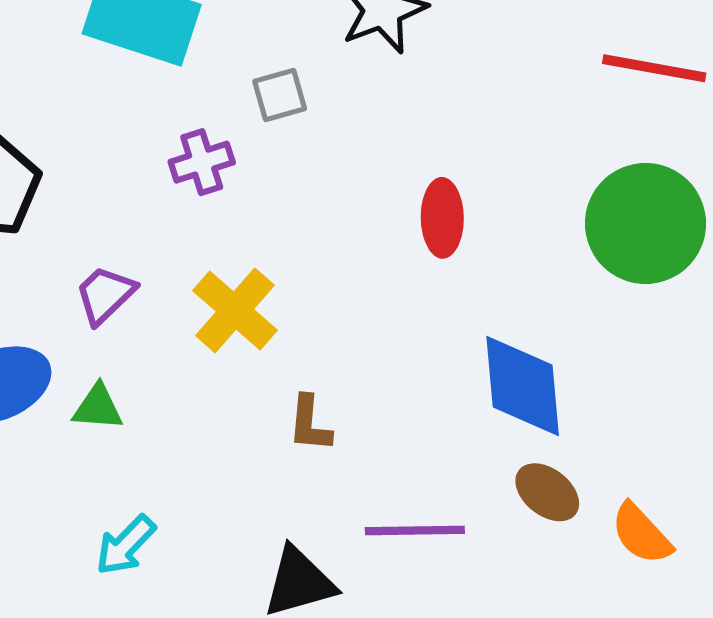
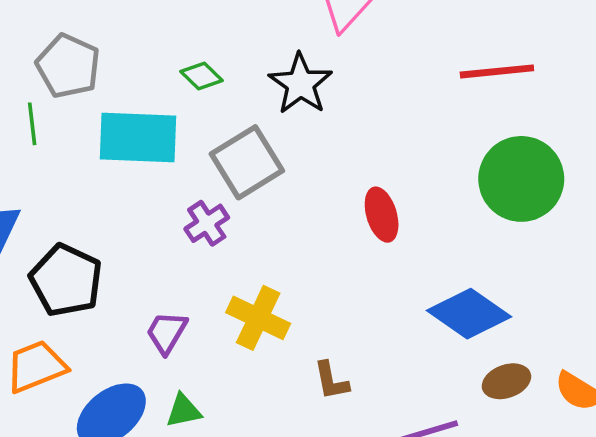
gray square: (280, 95) -> (247, 162), size x1.8
blue diamond: (523, 386) -> (469, 314), turned -34
brown ellipse: (547, 492) -> (506, 381), turned -42

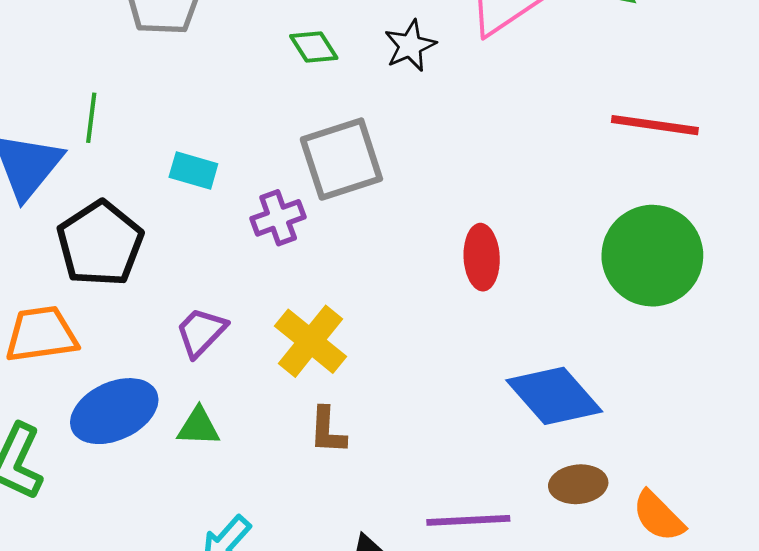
black star: (300, 84) -> (410, 46), moved, size x0.7
green line: (32, 124) -> (91, 118), moved
cyan rectangle: (138, 137) -> (193, 170), moved, size x0.5
brown L-shape: (331, 381) -> (327, 431), moved

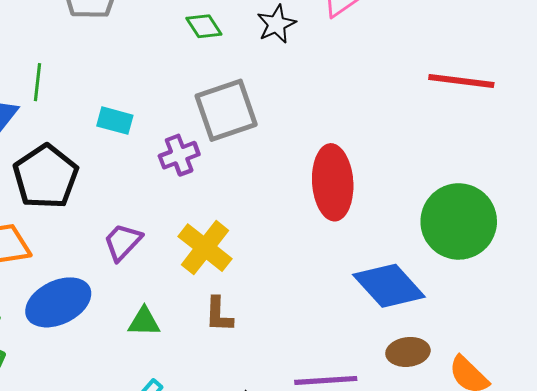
green circle: (652, 256) -> (459, 221), moved
red ellipse: (482, 257) -> (333, 182), size x1.5
green triangle: (198, 427) -> (144, 322), moved

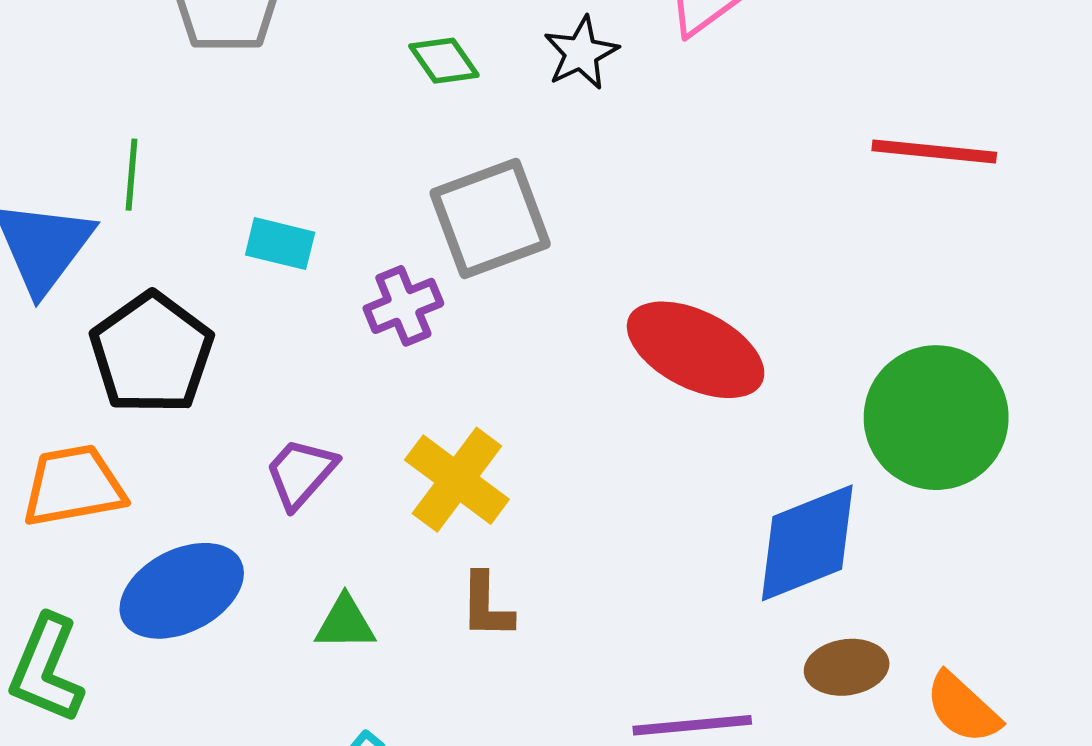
red ellipse: (333, 182) -> (696, 350), turned -58
blue diamond: (389, 286) -> (807, 543), turned -68

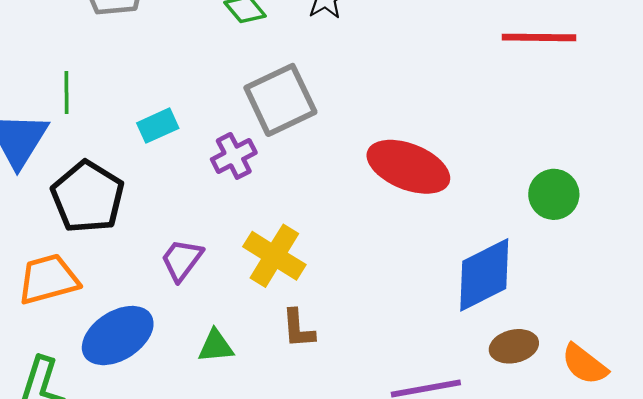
cyan rectangle: (280, 244) -> (158, 126), turned -33
green circle: (936, 418) -> (554, 194), size x0.6

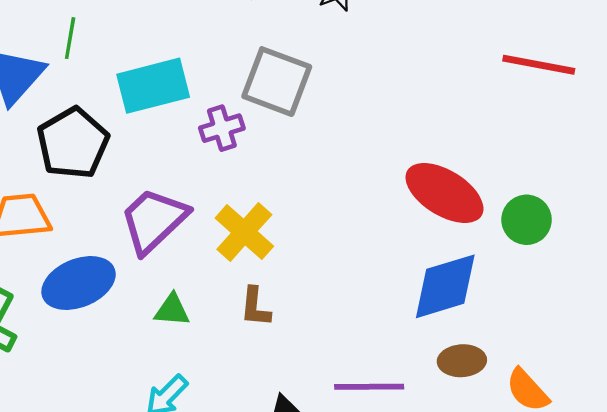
gray square: (280, 100) -> (277, 82), turned 36
cyan rectangle: (158, 126) -> (153, 86), size x1.8
red ellipse: (408, 167) -> (444, 193), moved
purple trapezoid: (182, 260) -> (154, 220), size x1.6

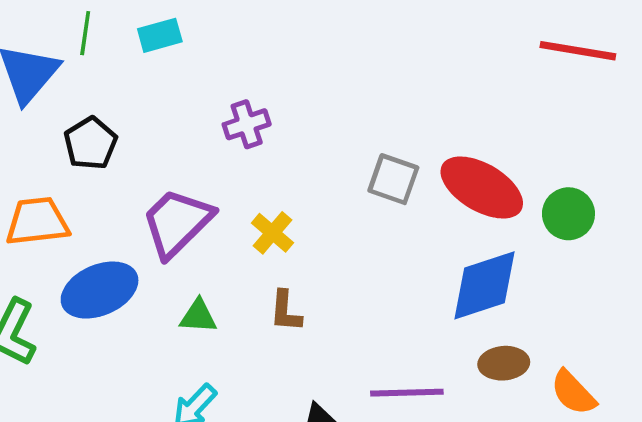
gray square: (277, 82) -> (393, 179), moved, size x0.7
cyan rectangle: (153, 86) -> (160, 35), moved, size x0.6
black pentagon: (73, 143) -> (90, 143), size x0.7
yellow cross: (244, 232) -> (273, 233), size x0.7

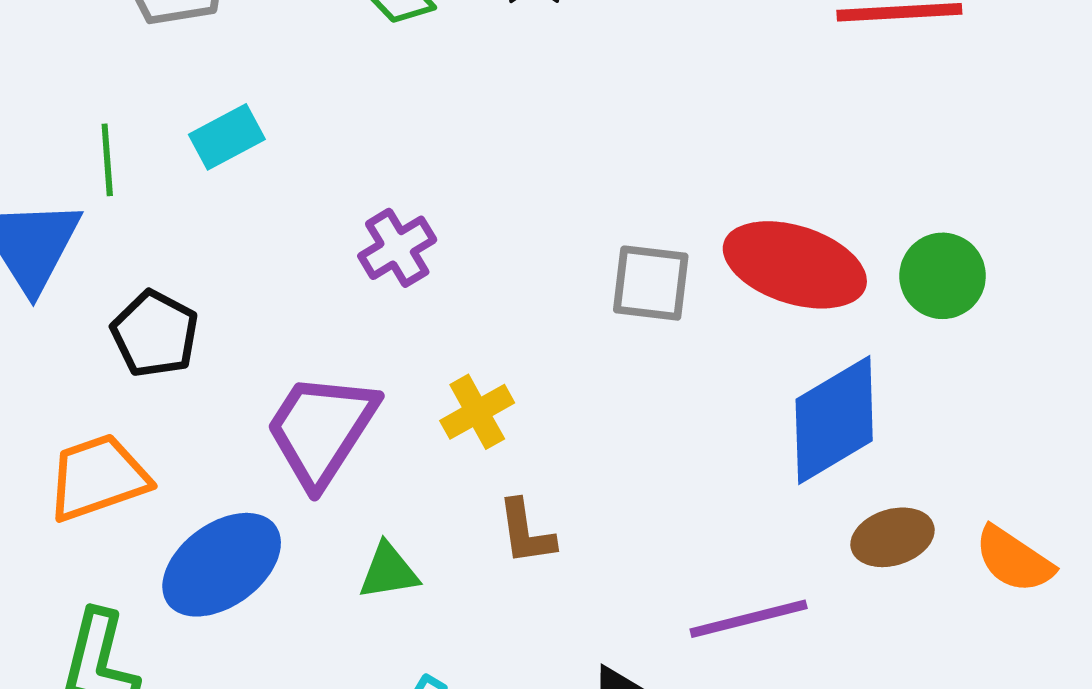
yellow cross: (273, 233) -> (477, 412), turned 33

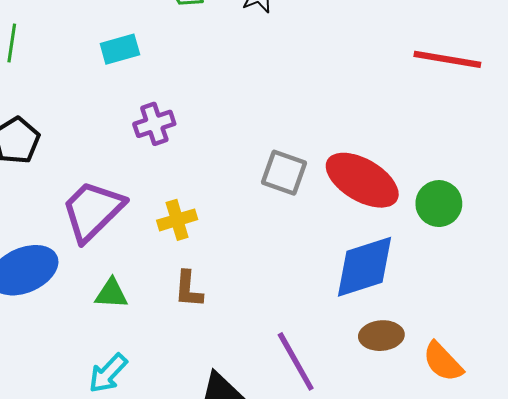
cyan rectangle: (227, 137) -> (120, 49), moved
purple line: (749, 619) -> (296, 361), turned 62

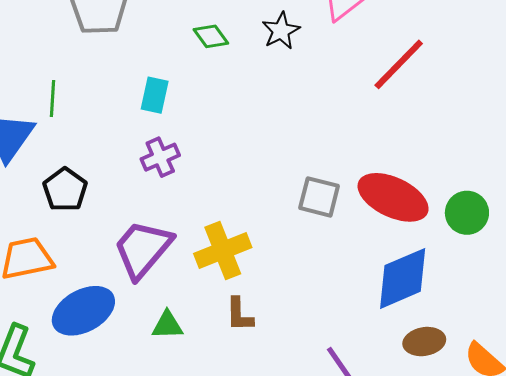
cyan rectangle: (120, 49) -> (155, 95), turned -57
red line: (447, 59) -> (399, 64), moved, turned -50
purple cross: (154, 124) -> (160, 157), moved
yellow cross: (177, 220) -> (223, 250), size x1.5

